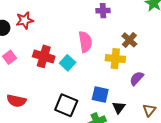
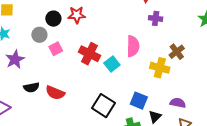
purple semicircle: (137, 78) -> (178, 103), moved, turned 49

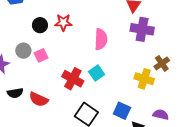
purple cross: (156, 18) -> (142, 29), size x1.6
gray circle: (39, 35) -> (23, 51), moved
pink semicircle: (133, 46) -> (101, 39), moved
red cross: (89, 54) -> (73, 79), moved

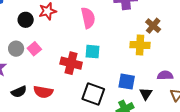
cyan square: (97, 73) -> (92, 52), turned -35

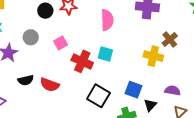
pink square: (34, 49) -> (61, 43), moved

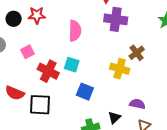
blue square: (134, 90) -> (85, 92), moved
black square: (98, 96) -> (40, 105), moved, turned -30

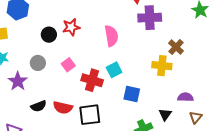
cyan square: (72, 65) -> (114, 70), turned -35

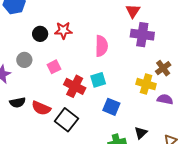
purple semicircle: (185, 97) -> (165, 99), moved
black square: (90, 115) -> (66, 120), turned 35

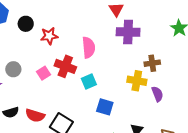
black circle: (40, 34) -> (26, 24), moved
brown cross: (163, 68) -> (152, 63), turned 35
red cross: (75, 86) -> (65, 66), moved
purple semicircle: (165, 99) -> (157, 94), turned 63

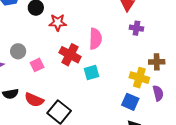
purple cross: (128, 32) -> (136, 28), size x0.6
pink square: (44, 73) -> (37, 65), moved
blue square: (105, 107) -> (130, 102), moved

